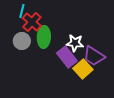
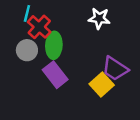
white star: (75, 43) -> (99, 18), moved
purple rectangle: (67, 57) -> (55, 75), moved

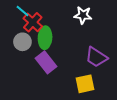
cyan line: (27, 13) -> (22, 11), turned -64
yellow square: (102, 84) -> (85, 84), moved, turned 30

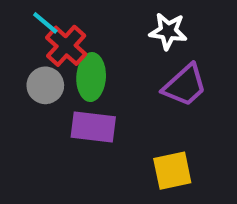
purple trapezoid: (96, 57) -> (185, 85), moved, turned -75
purple rectangle: (46, 62) -> (93, 127), turned -45

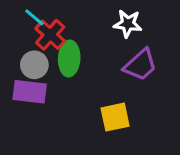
purple rectangle: (93, 127) -> (30, 92), moved
yellow square: (172, 171) -> (115, 117), moved

